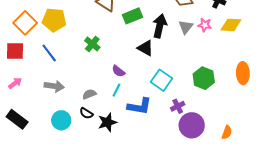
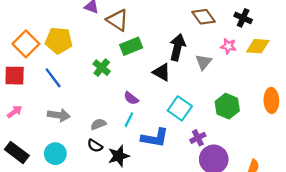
green rectangle: (132, 16) -> (131, 46), moved
gray triangle: (186, 27) -> (204, 62), moved
cyan circle: (61, 120) -> (55, 154), moved

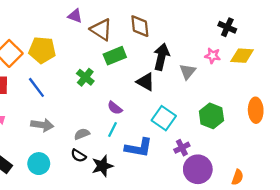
brown diamond: (204, 17) -> (140, 26), moved, turned 30

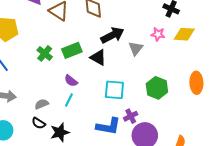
green rectangle: (115, 56) -> (72, 50), moved
black arrow: (161, 57) -> (112, 35), turned 50
cyan square: (164, 118) -> (114, 90), turned -30
blue L-shape: (139, 148) -> (108, 126), moved

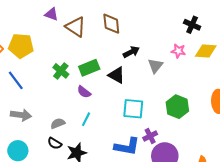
black arrow: (112, 35) -> (131, 52), size x0.7
purple semicircle: (71, 81) -> (84, 92), moved

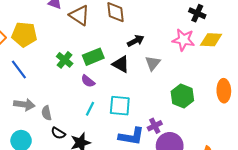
pink star: (178, 51) -> (183, 40), size x1.5
gray triangle: (155, 66) -> (153, 63), moved
cyan square: (133, 109) -> (120, 106), moved
gray semicircle: (58, 123) -> (47, 113), moved, turned -80

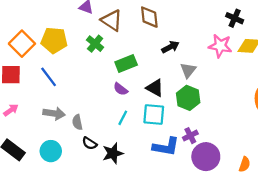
green cross: (65, 60) -> (95, 44), moved
black triangle: (121, 64) -> (155, 88), moved
green hexagon: (182, 96) -> (188, 98), moved

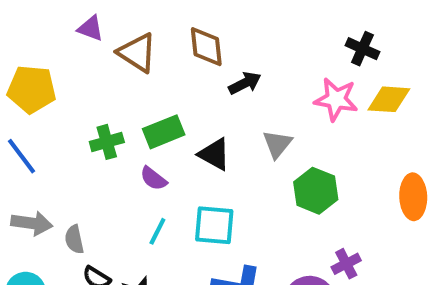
green cross: (95, 44) -> (107, 142), moved, turned 35
black arrow: (170, 47) -> (245, 83), moved
black triangle: (155, 88) -> (214, 154), moved
green hexagon: (188, 98) -> (316, 191), moved
purple cross: (190, 136) -> (346, 264), moved

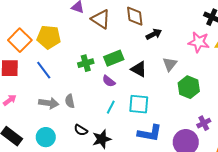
gray semicircle: (74, 239) -> (70, 101), moved

